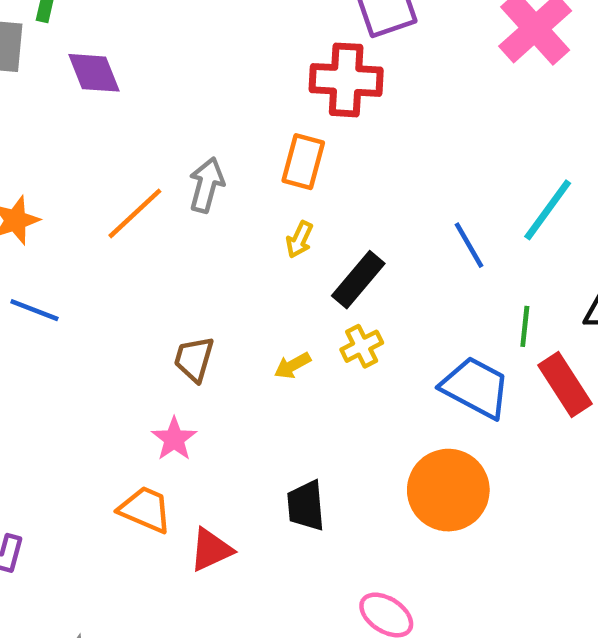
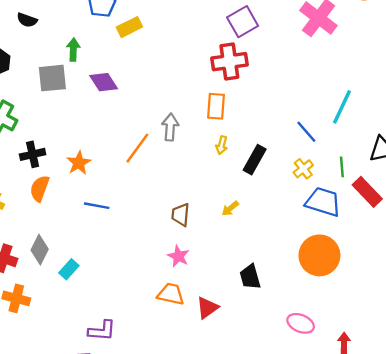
yellow cross: (362, 346) -> (303, 169), moved

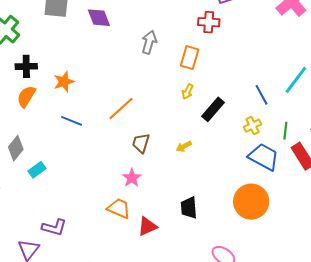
red cross: (229, 62) -> (209, 22), size x0.7
gray arrow: (170, 127) -> (149, 42), moved
orange line: (137, 148) -> (121, 108), moved

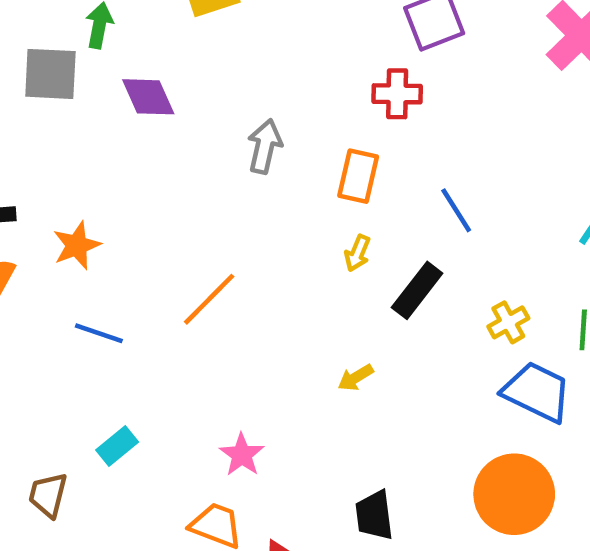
blue line: (261, 95) -> (456, 210), moved
brown trapezoid: (141, 143) -> (48, 495), moved
cyan rectangle: (37, 170) -> (117, 446), moved

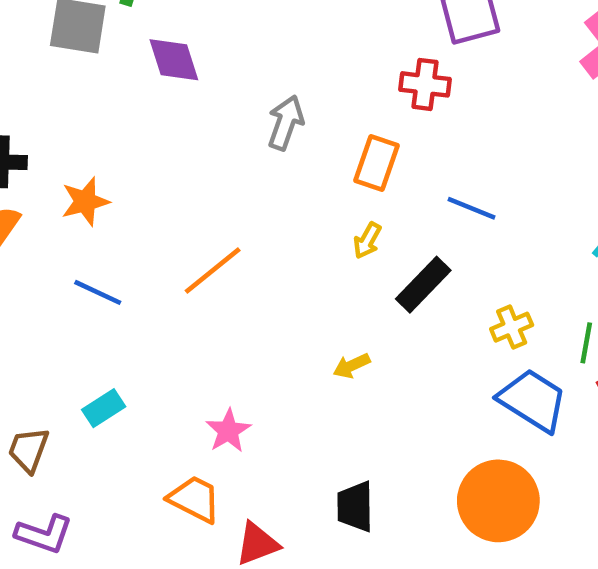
blue line: (456, 210) -> (472, 208), turned -42

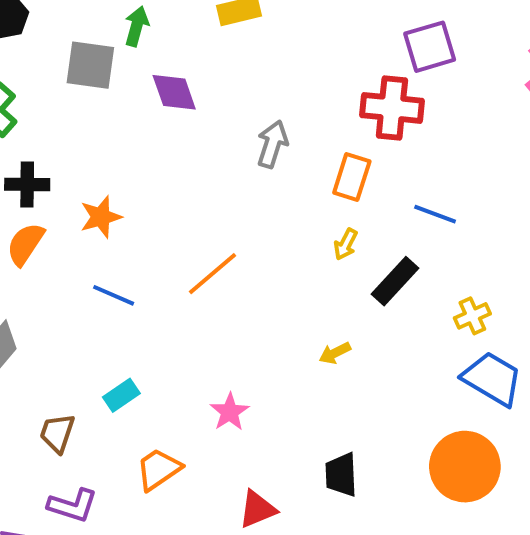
red cross: (425, 84) -> (392, 108), size x1.4
orange trapezoid: (195, 499) -> (158, 469), moved, turned -60

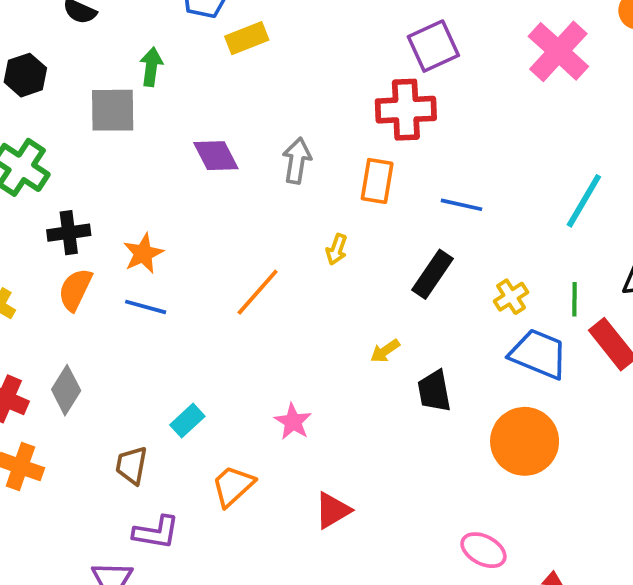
purple diamond: (174, 92) -> (216, 156), moved
yellow arrow: (346, 244) -> (337, 249), moved
blue line: (114, 295) -> (146, 307), moved
black trapezoid: (341, 475) -> (434, 391), moved

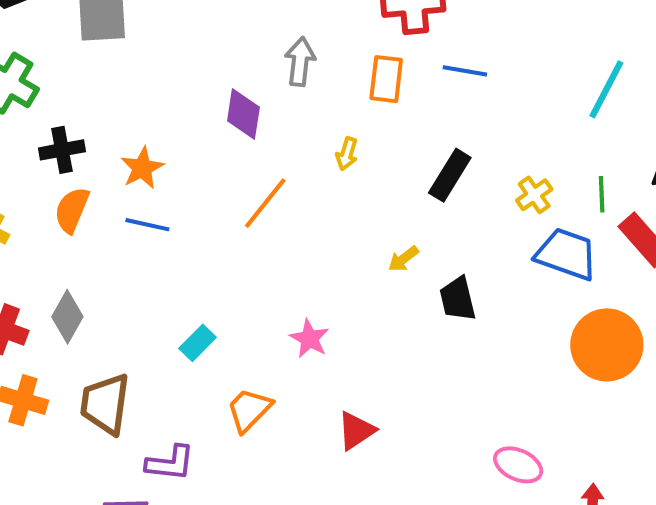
purple diamond: (216, 156) -> (243, 114), moved, turned 39
blue line: (461, 205) -> (465, 71), moved
orange circle: (525, 441) -> (607, 345), moved
brown trapezoid: (132, 465) -> (105, 404), moved, size x1.5

